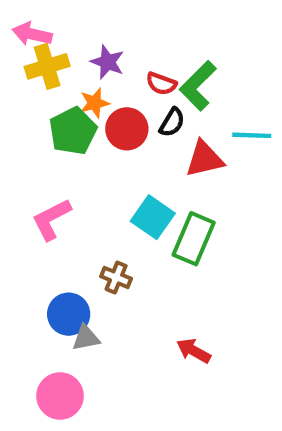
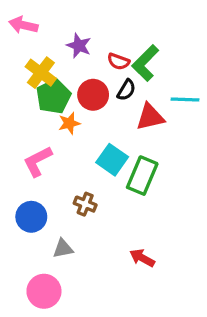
yellow cross: (47, 66) -> (41, 73), moved, turned -36
orange star: (95, 103) -> (69, 123), moved
blue circle: (69, 314) -> (31, 217), moved

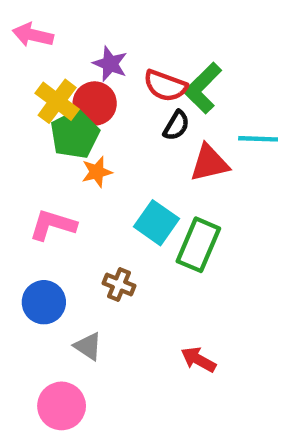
red semicircle: (118, 61) -> (165, 86), size x1.4
red circle: (93, 95) -> (95, 103), moved
pink L-shape: (38, 161) -> (53, 225), turned 44
gray triangle: (63, 248) -> (88, 346), turned 45

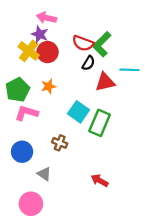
pink arrow: (33, 35) -> (46, 18), moved
purple star: (110, 64) -> (40, 34), moved
green pentagon: (75, 134) -> (18, 90), moved

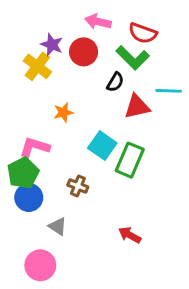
pink arrow: (46, 18) -> (98, 22), moved
red semicircle: (83, 43) -> (143, 33), moved
green L-shape: (102, 44) -> (133, 58), turned -90
red circle: (47, 52) -> (84, 52), moved
green pentagon: (18, 90) -> (23, 173), moved

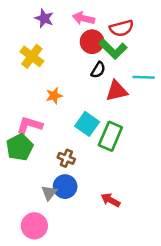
red semicircle: (143, 33) -> (122, 28), turned -35
purple star: (52, 45) -> (44, 18), moved
red circle: (84, 52) -> (92, 42), moved
blue circle: (29, 198) -> (65, 187), moved
gray triangle: (58, 226) -> (49, 193), turned 35

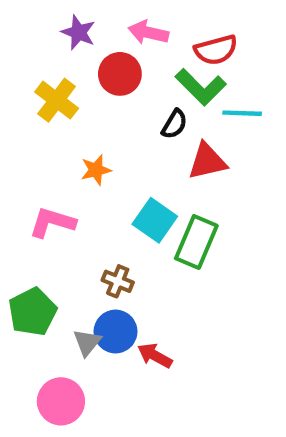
red circle: (92, 42) -> (120, 74), moved
cyan line: (144, 77) -> (242, 113), moved
green pentagon: (20, 147) -> (33, 312), moved
red arrow: (110, 200) -> (155, 356), moved

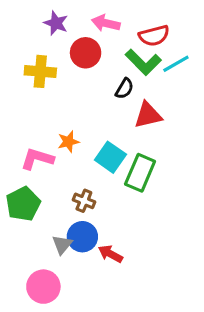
yellow cross: (57, 100) -> (40, 71), turned -32
cyan line: (242, 113) -> (176, 64), moved, turned -32
orange star: (96, 170) -> (68, 142), moved
green pentagon: (33, 312) -> (23, 204), moved

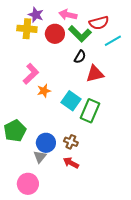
green L-shape: (143, 62) -> (80, 34), moved
yellow cross: (40, 71) -> (27, 29), moved
pink L-shape: (37, 159) -> (31, 74), moved, turned 120
brown cross: (84, 201) -> (71, 142), moved
blue circle: (82, 237) -> (46, 143), moved

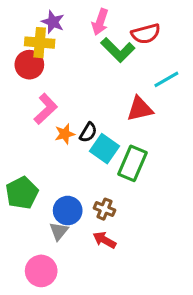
pink arrow: (68, 15) -> (100, 22), turned -84
red circle: (55, 34) -> (29, 65), moved
cyan line: (113, 41) -> (166, 79), moved
black semicircle: (80, 57) -> (88, 132), moved

